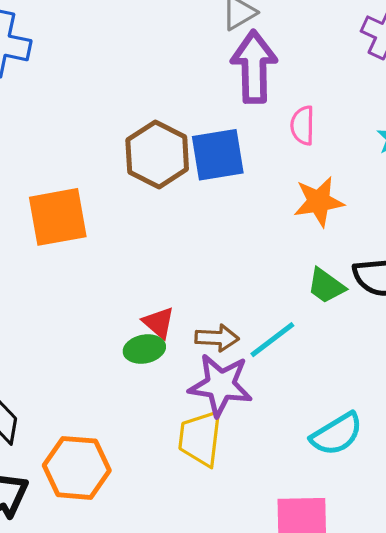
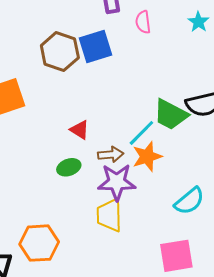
orange star: (319, 202) -> (147, 156), moved
green trapezoid: (326, 286) -> (171, 115), size x1.5
red triangle: (159, 323) -> (80, 130), moved
cyan line: (272, 340) -> (141, 133), moved

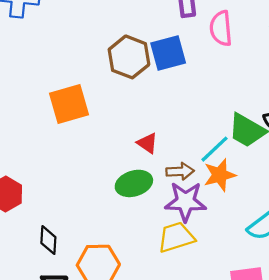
pink semicircle: (143, 22) -> (221, 28), size x1.4
green ellipse: (69, 167) -> (134, 183), size x1.4
yellow trapezoid: (109, 215) -> (176, 237), turned 72

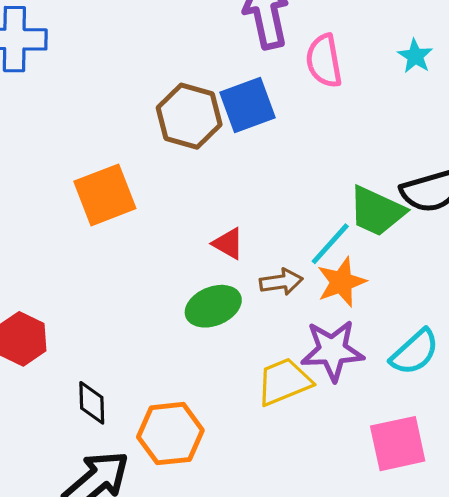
purple star: (186, 202) -> (332, 350), moved

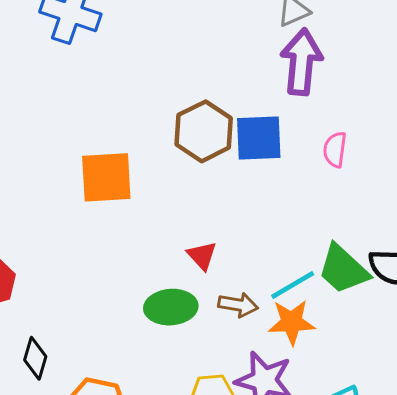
pink semicircle: (324, 61) -> (335, 150), moved, size x0.7

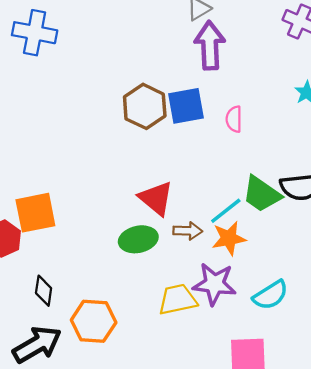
pink semicircle: (335, 150) -> (234, 119), moved
orange square: (106, 177) -> (35, 213), moved
red triangle: (202, 256) -> (156, 198), size x1.6

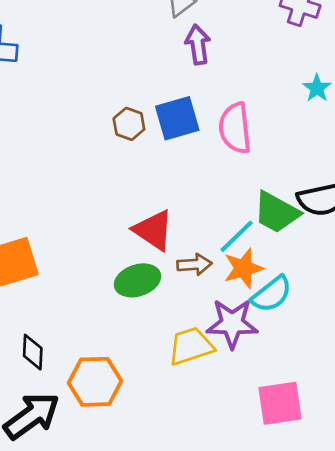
purple arrow: (210, 45) -> (198, 45), size x0.7
brown hexagon: (145, 106) -> (129, 124), size x0.6
pink semicircle: (234, 119) -> (235, 128), size x1.6
cyan semicircle: (270, 295) -> (272, 294), moved

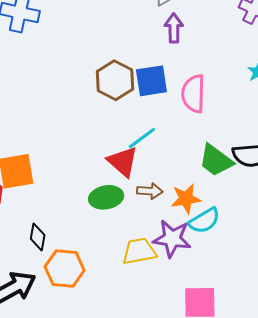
brown hexagon: (129, 124) -> (115, 80), size x1.6
cyan line: (237, 236) -> (142, 138), moved
black diamond: (33, 352) -> (38, 237), moved

